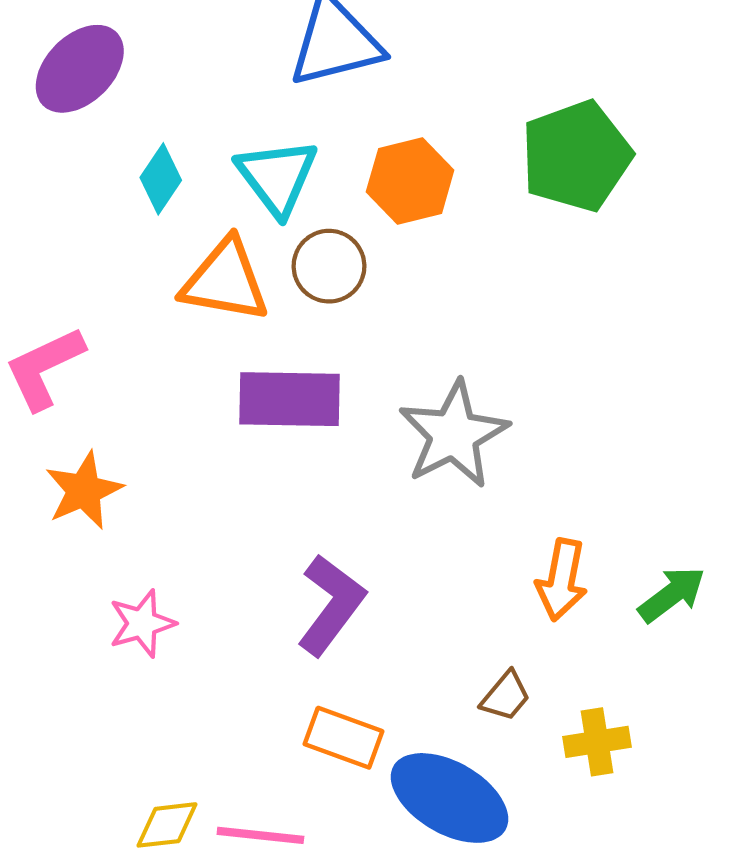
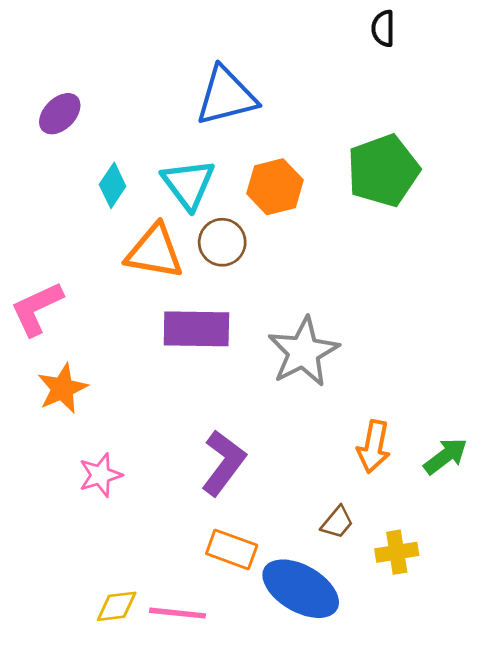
purple ellipse: (80, 69) -> (60, 114), size x0.7

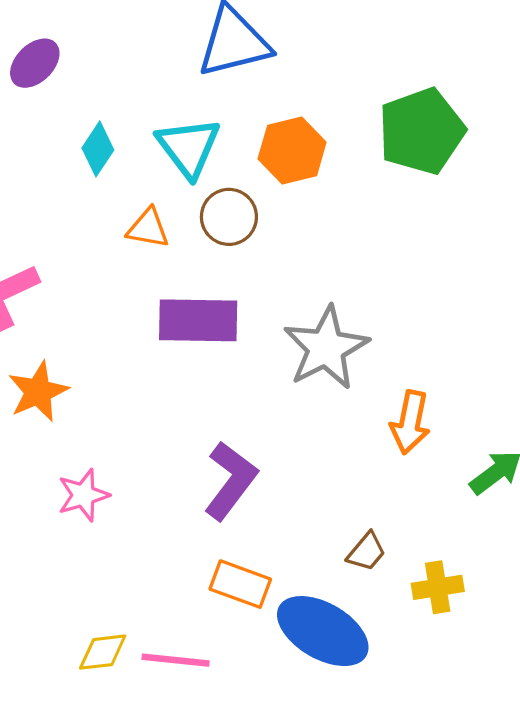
orange triangle: (155, 252) -> (148, 228), size x0.6
orange arrow: (374, 447) -> (410, 422), moved

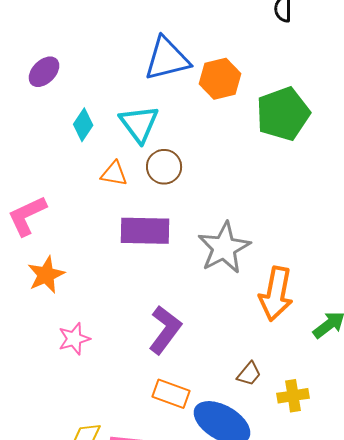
orange hexagon: (292, 151) -> (220, 79), moved
orange arrow: (410, 422) -> (276, 294), size x1.4

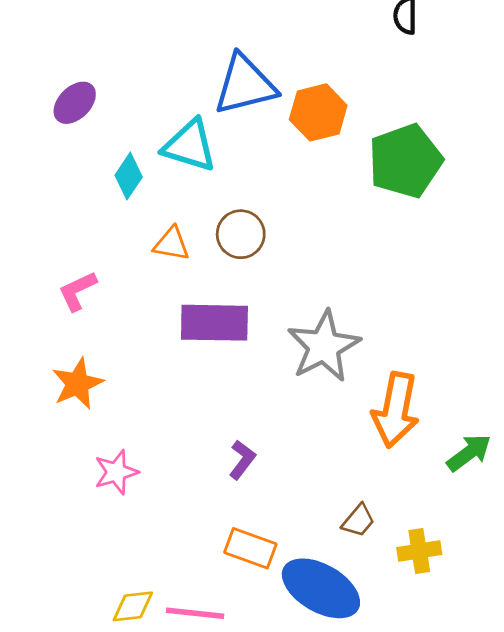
cyan triangle: (139, 124) -> (190, 146), moved, turned -36
pink L-shape: (27, 216) -> (77, 291), moved, size x0.7
purple L-shape: (165, 330) -> (242, 460), size x0.6

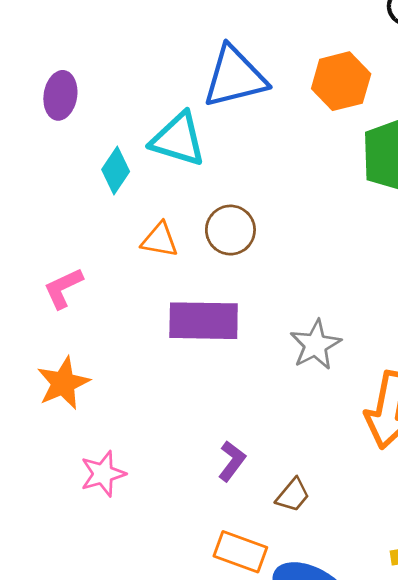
purple ellipse: (75, 103) -> (60, 95), turned -36
orange hexagon: (318, 112) -> (341, 81), moved
gray star: (324, 346) -> (315, 345), size x0.7
brown trapezoid: (358, 521) -> (293, 495), moved

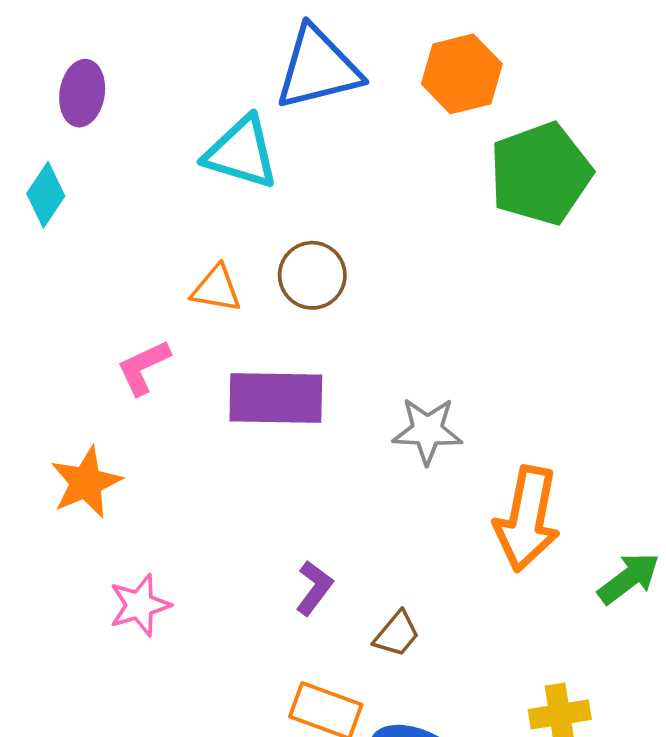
cyan diamond: (116, 171) -> (46, 195), moved
pink L-shape: (63, 288) -> (144, 367), moved
gray star: (315, 345) -> (427, 431), turned 30

